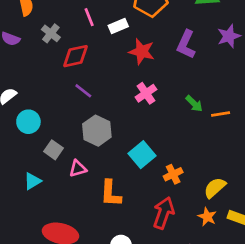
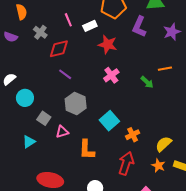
purple L-shape: (186, 44) -> (139, 27), moved
orange line: (221, 114) -> (165, 69), moved

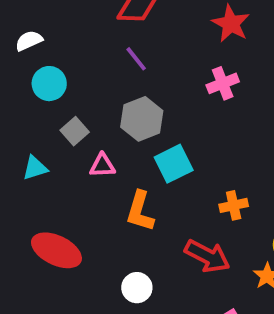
cyan square: (109, 121) -> (174, 164), moved
red arrow: (126, 163) -> (207, 256), turned 85

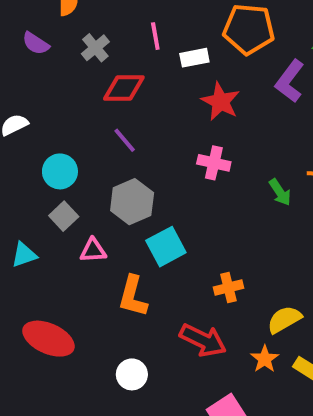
pink cross: (223, 83) -> (214, 163), turned 36
cyan circle: (49, 84) -> (60, 171), moved

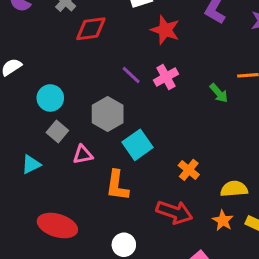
purple line: (125, 140) -> (131, 75), moved
pink cross: (214, 163) -> (166, 77), turned -35
orange cross: (228, 288) -> (189, 170), turned -30
yellow semicircle: (284, 319) -> (234, 189), turned 32

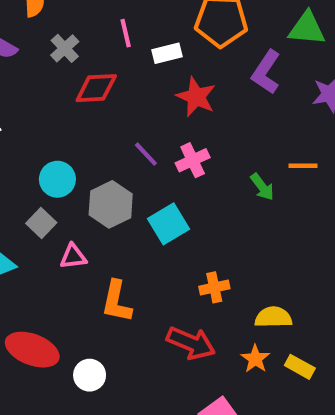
cyan circle: (50, 98) -> (57, 179), moved
cyan square: (138, 145) -> (169, 224), moved
orange cross: (189, 170) -> (214, 287), turned 35
white circle: (124, 245) -> (90, 375), moved

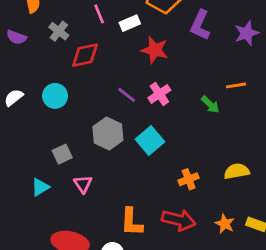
cyan circle: (57, 179) -> (55, 96), moved
gray square: (41, 223) -> (62, 154), turned 30
pink triangle: (73, 257) -> (83, 184), moved, turned -48
orange L-shape: (117, 301) -> (132, 222), moved
yellow semicircle: (273, 317) -> (237, 171), moved

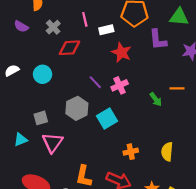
purple L-shape: (200, 25) -> (158, 40), turned -40
yellow semicircle: (237, 171) -> (167, 152), turned -84
pink triangle: (83, 184) -> (52, 142), size x1.5

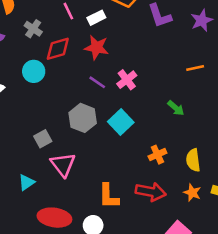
red star: (121, 52) -> (97, 47), moved
cyan circle: (43, 74) -> (34, 71), moved
green arrow: (156, 99) -> (176, 108), moved
cyan triangle: (21, 140) -> (26, 182), moved
yellow semicircle: (167, 152) -> (193, 160), moved

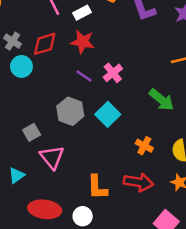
gray cross: (33, 29) -> (13, 41), moved
green arrow: (176, 108) -> (161, 100), size x1.5
orange cross: (157, 155) -> (144, 146), turned -36

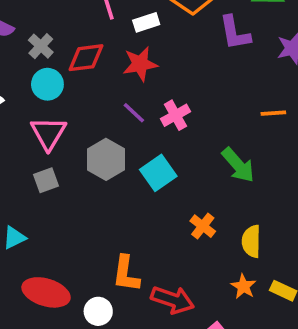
red star: (83, 42) -> (140, 64), turned -30
pink triangle: (52, 157) -> (49, 133), moved
red arrow: (138, 182) -> (173, 300), moved

